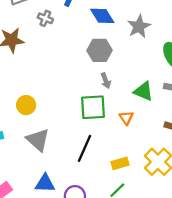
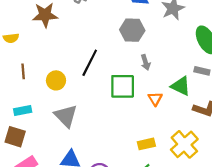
gray arrow: (106, 81) -> (146, 62), moved
green triangle: (143, 91) -> (181, 86), moved
black line: (85, 148) -> (90, 63), moved

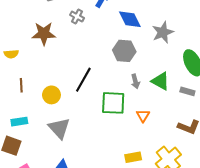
green triangle: (181, 86) -> (160, 81), moved

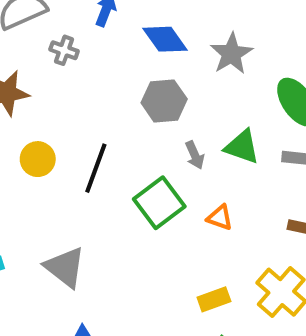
yellow circle: (51, 95) -> (38, 159), moved
green square: (113, 103) -> (159, 203), turned -30
orange triangle: (143, 116) -> (220, 218), turned -32

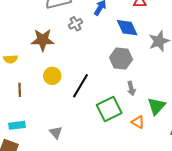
gray cross: (64, 50) -> (75, 24), turned 32
green triangle: (242, 147) -> (156, 106), moved, turned 42
gray triangle: (65, 267) -> (56, 133), size x0.6

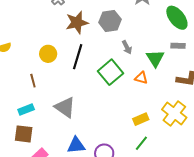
brown star: (43, 40) -> (77, 23), moved
brown line: (20, 90) -> (33, 81), moved
gray triangle: (56, 133) -> (65, 107), size x1.6

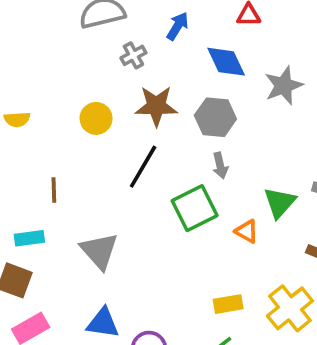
gray arrow: (127, 47) -> (220, 166), moved
yellow circle: (48, 54) -> (96, 118), moved

